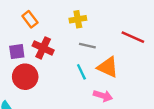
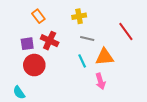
red line: (133, 37) -> (126, 31), turned 30
orange triangle: (108, 67) -> (104, 57), turned -30
pink arrow: (103, 96) -> (100, 81), turned 56

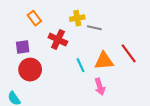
red line: (126, 31) -> (129, 53), moved
gray line: (87, 39) -> (94, 28), moved
red cross: (50, 41) -> (58, 40), moved

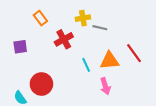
red cross: (58, 40) -> (64, 39), turned 36
purple square: (23, 47) -> (20, 47), moved
red circle: (30, 70) -> (41, 84), moved

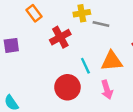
red circle: (41, 84) -> (67, 87), moved

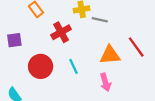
cyan line: (85, 66) -> (74, 66), moved
red circle: (67, 87) -> (41, 66), moved

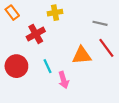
gray line: (100, 20) -> (100, 23), moved
pink arrow: (105, 82) -> (64, 80), moved

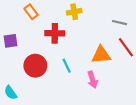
red cross: (36, 34) -> (55, 33), turned 30
pink arrow: (64, 80) -> (93, 80), moved

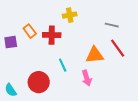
orange rectangle: (31, 12) -> (30, 31), moved
red circle: (35, 66) -> (39, 82), moved

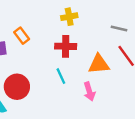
red cross: (52, 35) -> (66, 46), moved
red circle: (39, 82) -> (17, 87), moved

